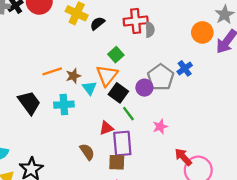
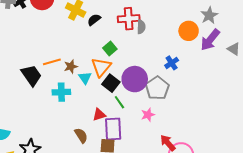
gray pentagon: (161, 77) -> (157, 88), moved
purple circle: (144, 88) -> (135, 79), size x1.6
black trapezoid: (29, 103) -> (31, 75), moved

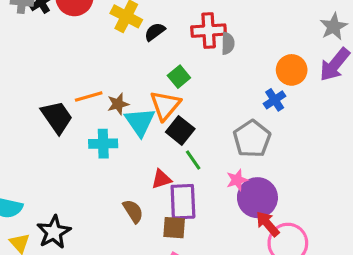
orange circle: (189, 31) -> (292, 70), moved
cyan triangle: (85, 78) -> (140, 122), size x1.5
purple circle: (135, 79) -> (257, 198), moved

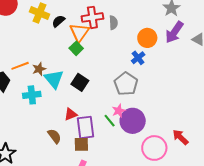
gray semicircle: (228, 43) -> (113, 23), moved
orange triangle: (165, 105) -> (79, 32), moved
green line: (193, 160) -> (110, 121), moved
red arrow: (268, 224) -> (180, 137), moved

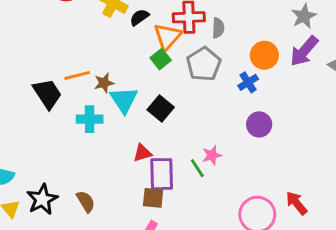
gray pentagon: (126, 84) -> (204, 64), moved
purple circle: (133, 121) -> (259, 124), moved, size x0.7
brown semicircle: (54, 136) -> (86, 202), moved

